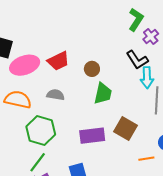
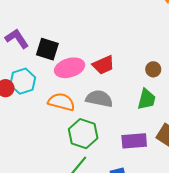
brown circle: (92, 69) -> (153, 69), moved
gray semicircle: (56, 95) -> (99, 99), size x1.5

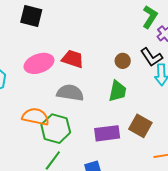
black square: (47, 49) -> (31, 16), moved
red trapezoid: (103, 65) -> (73, 59), turned -135
orange semicircle: (61, 102) -> (36, 117), moved

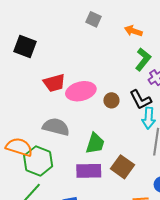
red trapezoid: (73, 59) -> (54, 83), moved, turned 140
pink ellipse: (39, 63) -> (81, 91), moved
green trapezoid: (117, 91) -> (95, 143), moved

